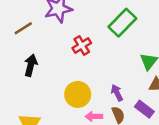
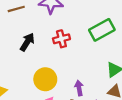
black arrow: (31, 65) -> (27, 42), moved

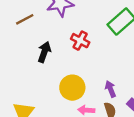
red cross: (61, 39) -> (80, 41), turned -35

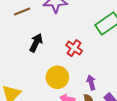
red cross: (80, 41) -> (74, 48), moved

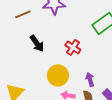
black arrow: (36, 43) -> (37, 43), turned 120

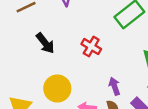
yellow circle: (58, 75) -> (57, 89), moved

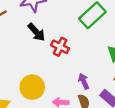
black arrow: (45, 43) -> (36, 32), moved

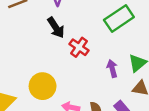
purple arrow: (84, 81) -> (112, 68), moved

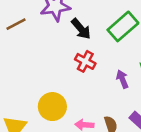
black arrow: (56, 28) -> (81, 29), moved

